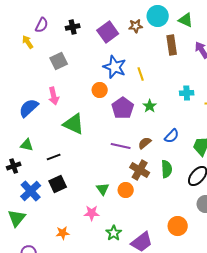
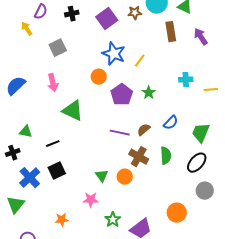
yellow line: (141, 74) -> (140, 61), turned 56
blue semicircle: (29, 108) -> (16, 86), moved

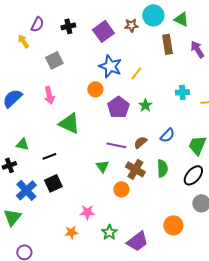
green triangle: (102, 176) -> (102, 166), moved
orange star: (62, 220) -> (71, 232), moved

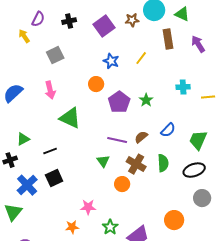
blue star: (110, 66) -> (111, 61), size x0.7
yellow line: (136, 73) -> (141, 58), moved
green triangle: (22, 144) -> (23, 139), turned -40
black ellipse: (193, 175) -> (194, 170), turned 30

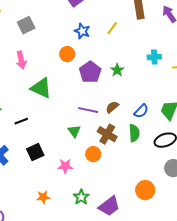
blue semicircle: (168, 130) -> (141, 111), moved
black square: (54, 178) -> (35, 152), moved
pink star: (88, 207) -> (65, 166), moved

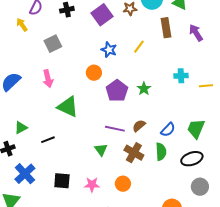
black square: (35, 152) -> (62, 181), moved, turned 30
orange circle: (93, 154) -> (123, 184), moved

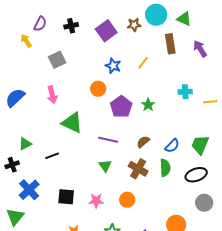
purple line: (115, 129) -> (108, 140), moved

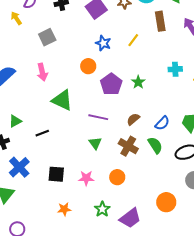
green semicircle: (165, 168) -> (155, 145), turned -30

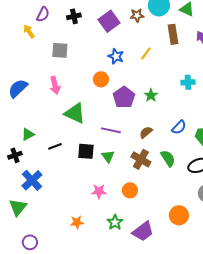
gray square: (47, 37) -> (60, 50), turned 30
blue semicircle: (162, 123) -> (179, 127), moved
black square: (56, 174) -> (86, 151), moved

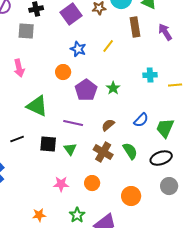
gray square: (60, 50) -> (26, 31), moved
pink arrow: (55, 85) -> (19, 68), moved
orange circle: (179, 215) -> (131, 196), moved

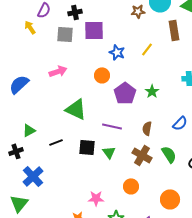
purple square: (71, 14) -> (94, 30), moved, turned 35
pink arrow: (19, 68) -> (58, 71), turned -96
brown semicircle: (108, 125) -> (147, 128), turned -40
pink star: (61, 184) -> (96, 198), moved

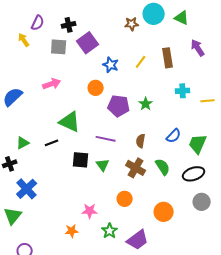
purple square: (94, 30) -> (88, 43), turned -35
brown rectangle: (174, 30) -> (168, 58), moved
purple pentagon: (125, 93) -> (119, 106), turned -30
black line: (56, 142) -> (52, 143), moved

